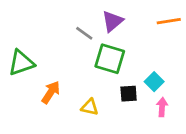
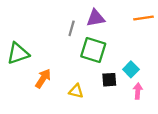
purple triangle: (112, 21) -> (96, 18), turned 30
gray line: (84, 33) -> (72, 28), turned 70

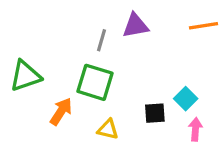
green square: (93, 50) -> (95, 82), moved

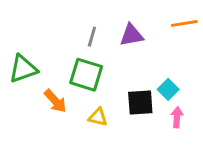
purple triangle: (135, 26) -> (132, 35), moved
orange arrow: (61, 112) -> (55, 101), turned 105
black square: (155, 113) -> (140, 103), size x1.4

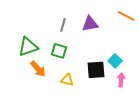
orange line: (184, 23) -> (126, 16), turned 36
green triangle: (23, 69) -> (28, 47), moved
green square: (86, 75) -> (59, 51), size x0.7

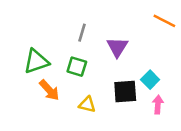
purple triangle: (90, 24) -> (117, 47), moved, turned -48

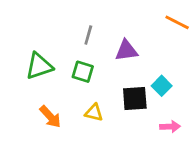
purple triangle: (117, 47) -> (126, 51), turned 50
orange arrow: (49, 90) -> (50, 117), moved
pink arrow: (158, 105) -> (170, 127), moved, turned 84

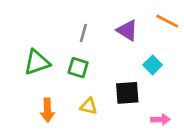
purple triangle: (126, 51) -> (127, 30), moved, turned 40
cyan square: (162, 86) -> (153, 65), moved
orange arrow: (50, 117) -> (47, 110), turned 40

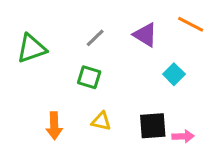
gray line: (83, 33) -> (95, 38), turned 30
green triangle: (37, 62) -> (31, 48), moved
black square: (127, 93) -> (153, 126), moved

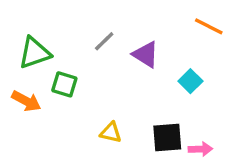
purple triangle: (145, 35) -> (146, 55), moved
green square: (89, 77) -> (64, 84), moved
orange arrow: (54, 126) -> (26, 101), moved, turned -60

